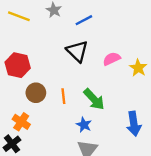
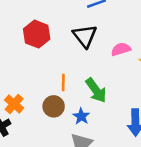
red hexagon: (18, 65) -> (37, 34), moved
brown circle: (36, 93) -> (54, 106), moved

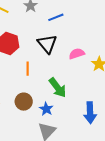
orange line: (63, 82) -> (28, 69), moved

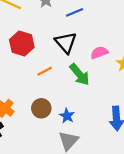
orange line: (28, 69) -> (45, 71), turned 64
green arrow: (58, 88) -> (79, 75), moved

